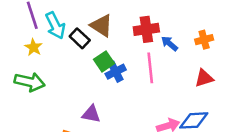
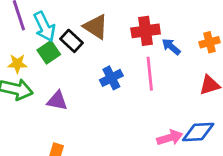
yellow star: (33, 47) -> (17, 64), moved, turned -30
green square: (104, 61) -> (49, 52), moved
purple triangle: (91, 114) -> (57, 101), moved

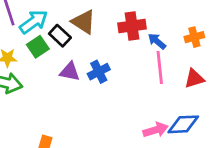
cyan arrow: (44, 27) -> (34, 22), turned -100
pink line: (150, 74) -> (160, 68), moved
purple triangle: (57, 101) -> (70, 72), moved

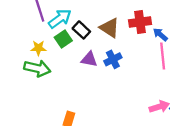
brown triangle: (84, 22) -> (110, 28), moved

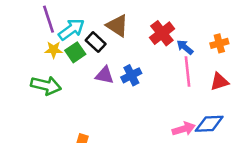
red cross: (140, 22) -> (162, 33), turned -30
brown triangle: (110, 28) -> (117, 26), moved
yellow star: (38, 48) -> (54, 50), moved

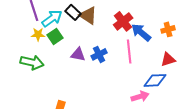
black rectangle: (96, 42) -> (73, 12), moved
blue arrow: (185, 47) -> (141, 32), size x1.5
pink line: (187, 71) -> (129, 51), moved
blue diamond: (209, 124) -> (155, 80), moved

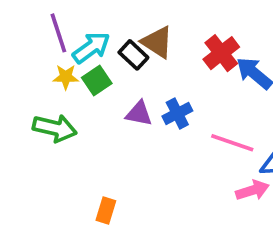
black rectangle: (73, 12) -> (133, 55), moved
pink line: (129, 51) -> (232, 143), moved, turned -65

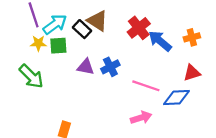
green square: (97, 81) -> (58, 46), turned 30
green arrow: (55, 128) -> (31, 76), turned 32
pink arrow: (252, 190) -> (141, 118), moved

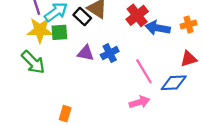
blue arrow: (160, 41) -> (158, 28), turned -30
yellow star: (38, 43) -> (40, 30), size x1.6
pink line: (146, 86) -> (144, 71), turned 40

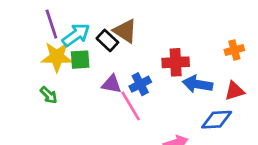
red cross: (137, 15) -> (176, 62), moved, turned 35
blue arrow: (158, 28) -> (198, 84), moved
green arrow: (33, 62) -> (49, 95), size x0.6
pink line: (144, 71) -> (131, 106), moved

